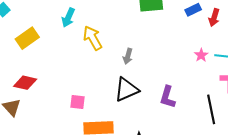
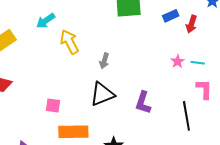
cyan arrow: (68, 18) -> (46, 21), turned 30

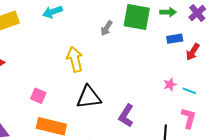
yellow arrow: (69, 42) -> (75, 59), moved
gray arrow: (104, 61) -> (106, 28), moved

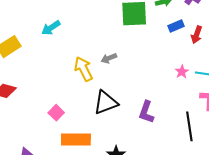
gray arrow: (106, 28) -> (109, 58), moved, turned 49
pink square: (38, 96) -> (56, 113), turned 35

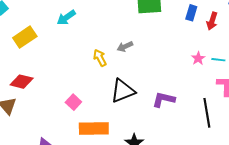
blue rectangle: (176, 26) -> (191, 13), turned -49
yellow arrow: (83, 69) -> (100, 58), size x0.7
purple L-shape: (146, 112) -> (164, 99), turned 85

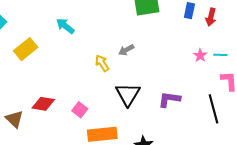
cyan arrow: (66, 17) -> (65, 26), turned 78
red diamond: (22, 82) -> (43, 104), moved
black triangle: (123, 91) -> (128, 94), turned -32

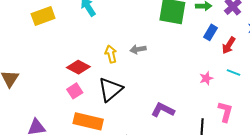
cyan line: (220, 55) -> (234, 73), moved
black triangle: (128, 94) -> (110, 89), moved
red diamond: (43, 104) -> (78, 67), moved

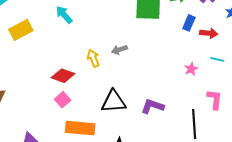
red arrow: (229, 45) -> (209, 33), turned -108
black triangle: (110, 89) -> (114, 102), moved, turned 44

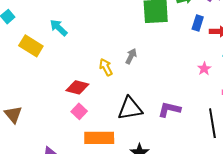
cyan arrow: (64, 15) -> (59, 28), moved
yellow rectangle: (21, 30) -> (31, 46), turned 65
gray arrow: (119, 50) -> (131, 56), turned 140

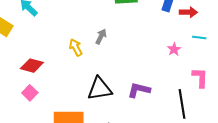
red diamond: (77, 87) -> (32, 66), moved
pink square: (79, 111) -> (30, 93), moved

